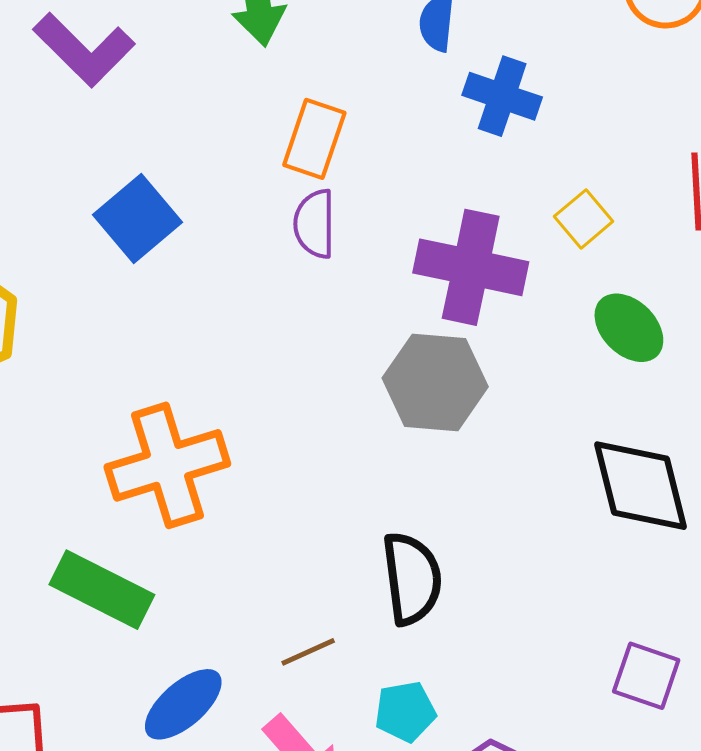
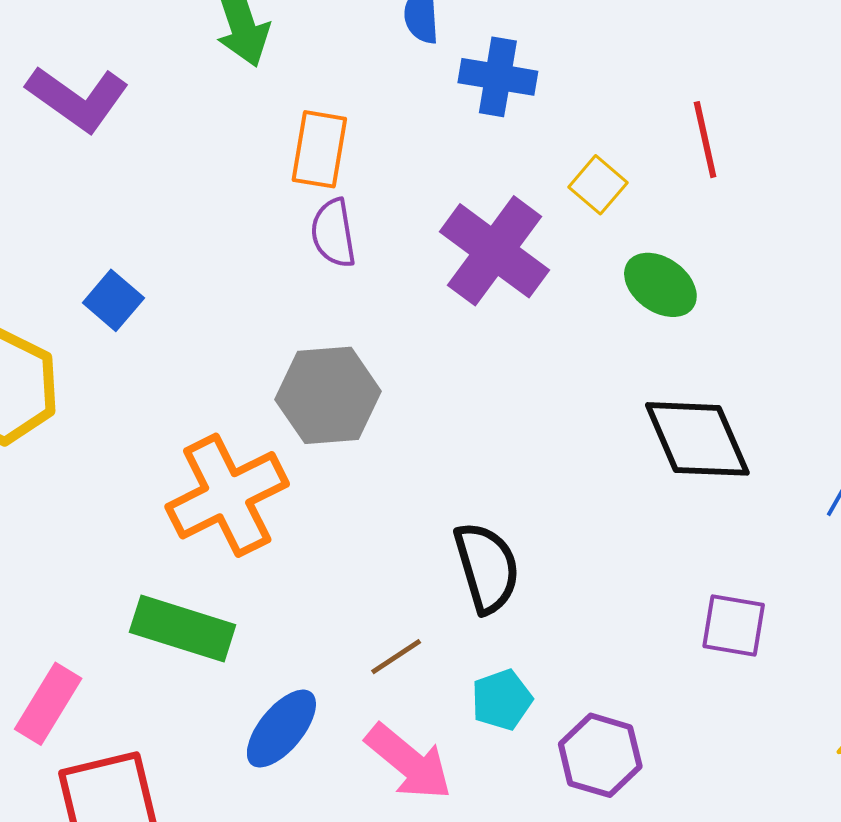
blue square: (138, 218) -> (113, 300), moved, size x0.7
purple cross: (471, 267) -> (495, 251), turned 34
gray hexagon: (435, 382) -> (328, 395), moved

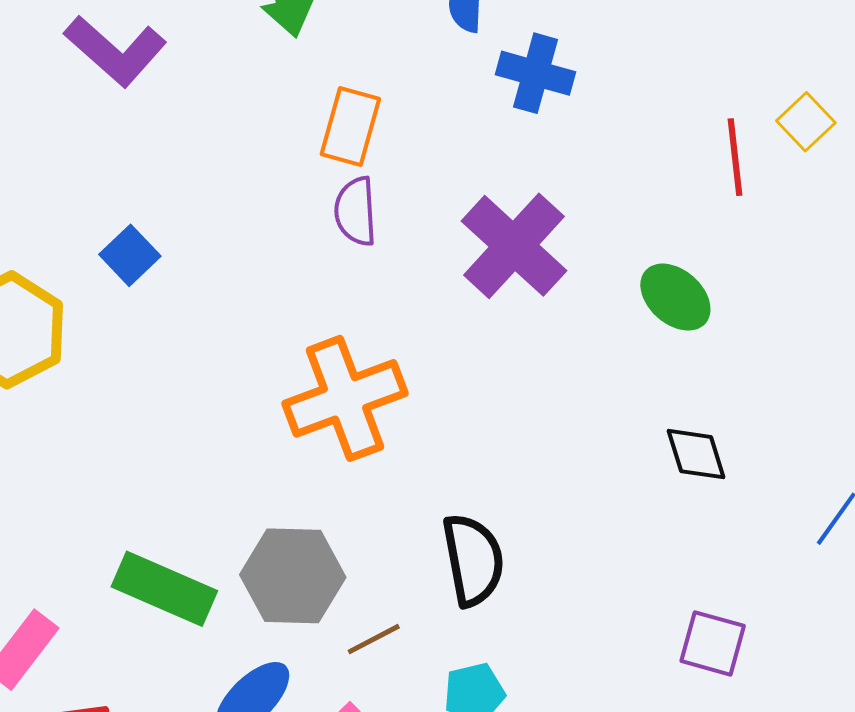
yellow square: (598, 185) -> (806, 122), moved
gray hexagon: (328, 395) -> (293, 576), moved
black diamond: (697, 439) -> (696, 454), size x0.6
orange cross: (227, 495) -> (345, 398), moved

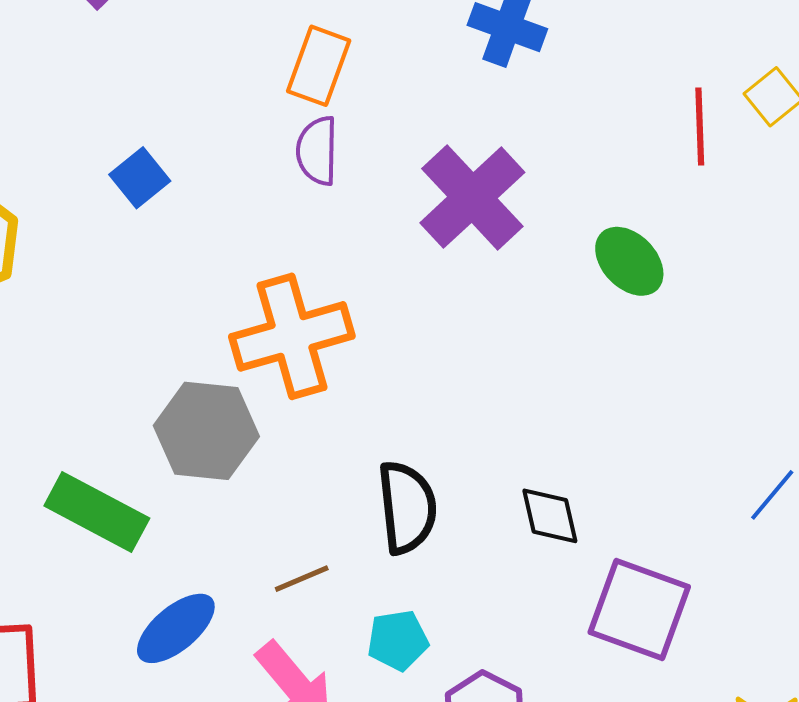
blue square: (130, 255) -> (140, 178), moved
black diamond: (696, 454) -> (550, 516), moved
gray hexagon: (293, 576) -> (206, 431), moved
purple square: (713, 643) -> (639, 609), size x1.5

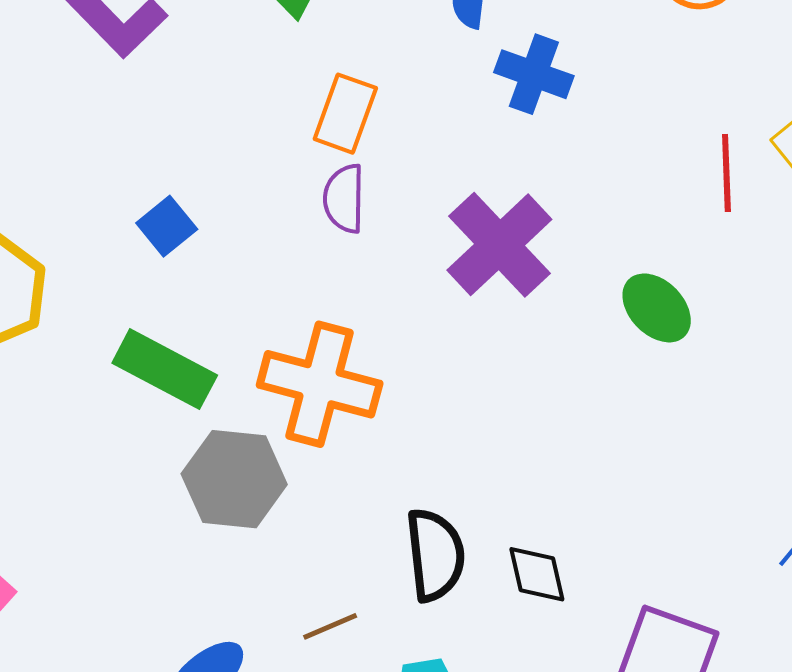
orange cross: (292, 336) -> (320, 384), turned 31
green rectangle: (97, 512) -> (165, 369), moved
black diamond: (550, 516) -> (537, 574), moved

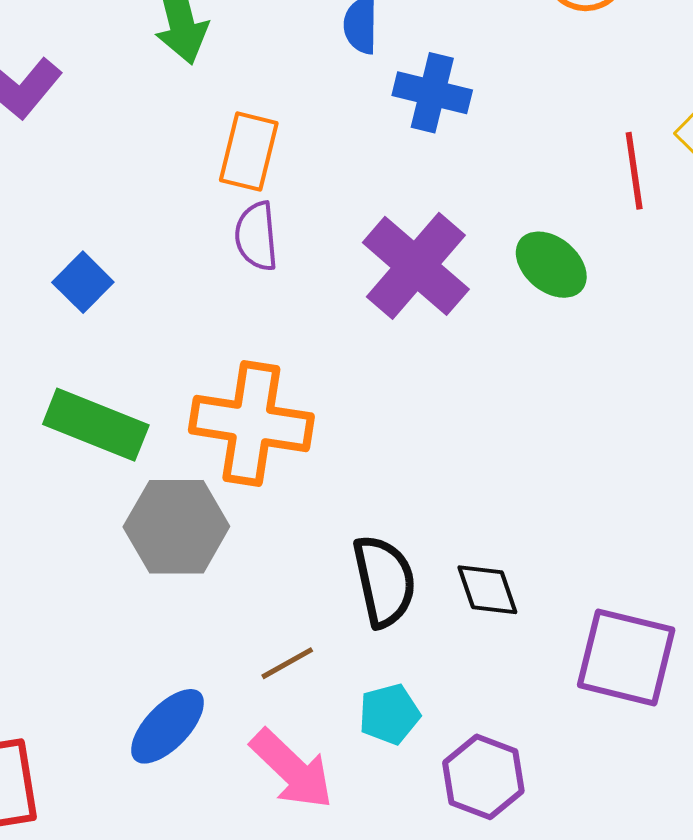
green ellipse: (657, 308) -> (551, 265), moved

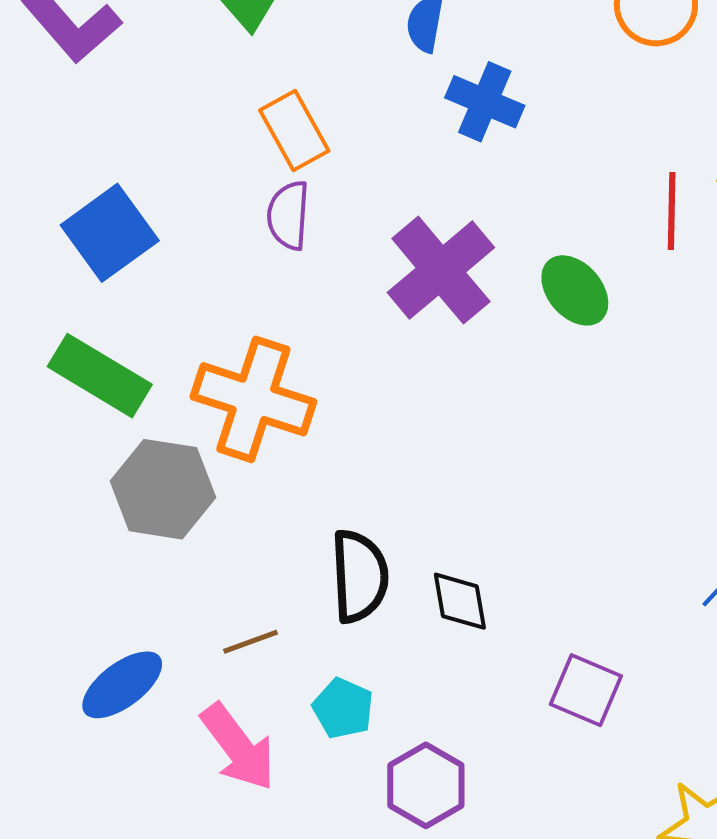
orange rectangle: (249, 152) -> (294, 130), turned -52
blue square: (83, 282) -> (110, 233), size x1.6
purple square: (626, 657) -> (586, 690), size x0.7
cyan pentagon: (389, 714) -> (343, 708), turned 30

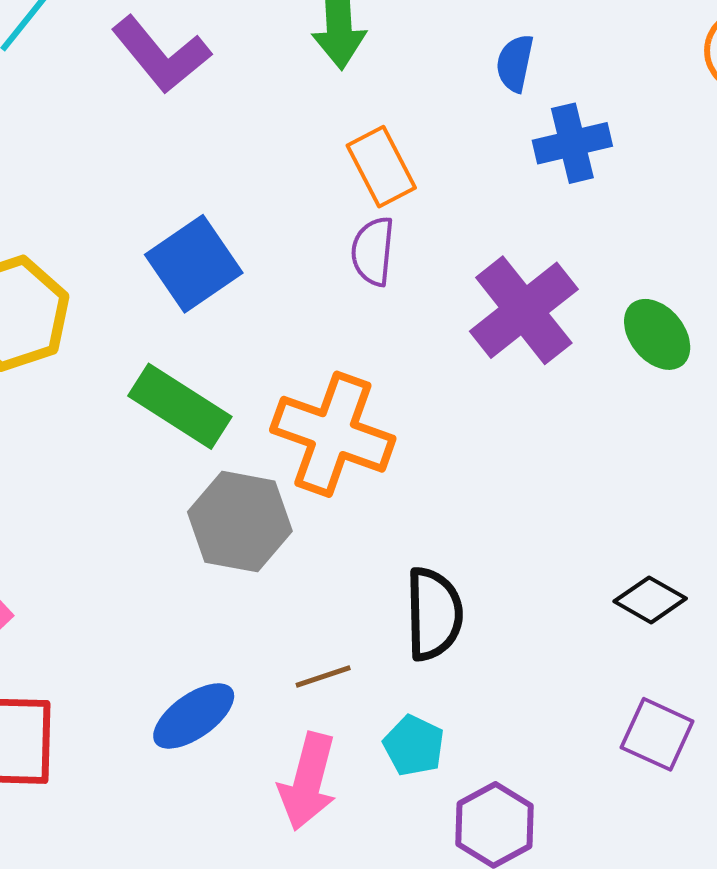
blue cross: (485, 102) -> (572, 143), turned -38
black diamond: (460, 601) -> (650, 600), moved, turned -52
pink arrow: (238, 747) -> (308, 781), turned 50

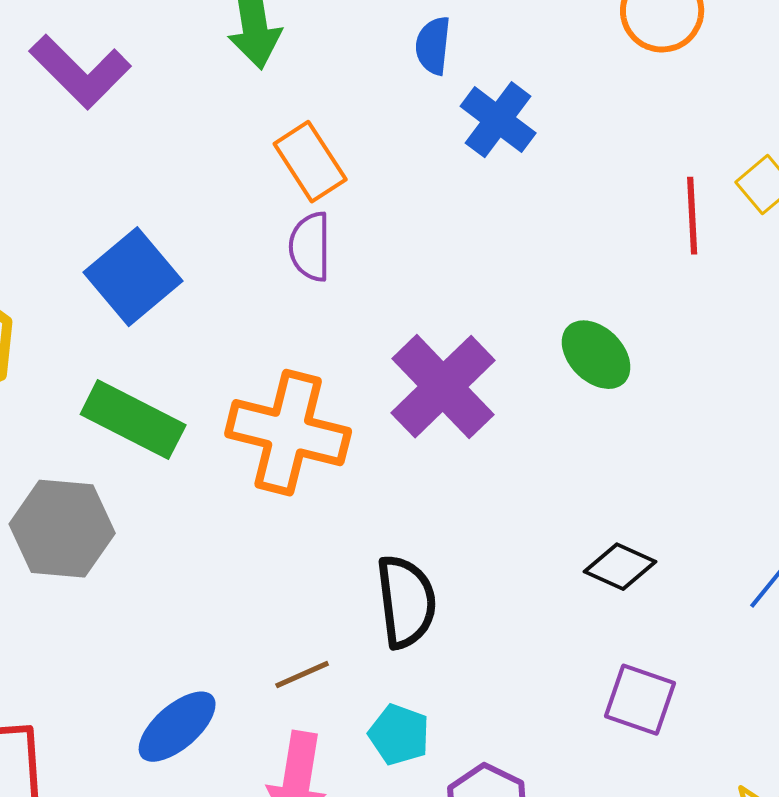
blue cross: (572, 143) -> (498, 120), turned -34
purple cross: (524, 310) -> (443, 387), moved
green ellipse: (657, 334) -> (596, 355), moved
gray hexagon: (240, 522) -> (62, 529), moved

